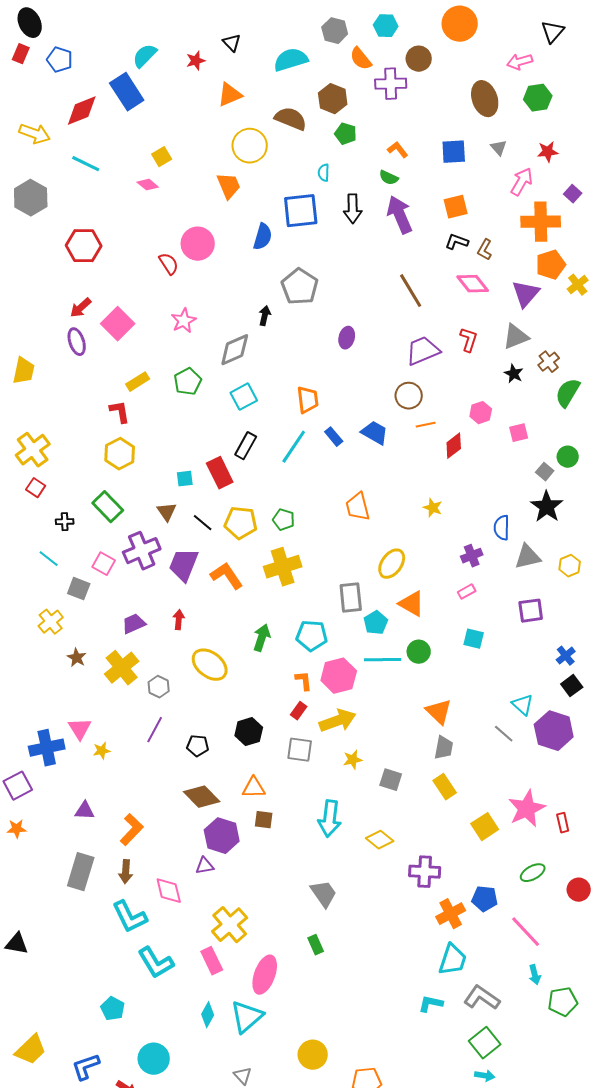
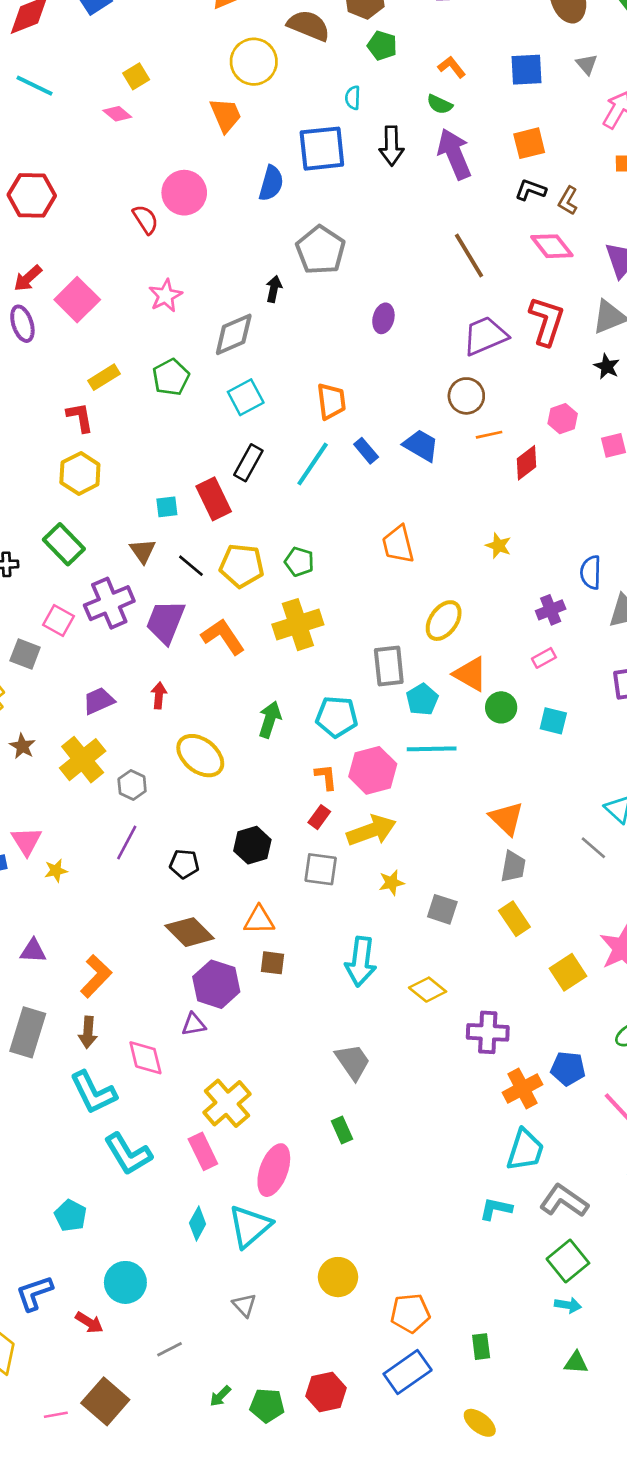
red L-shape: (469, 340) -> (547, 321), size x1.5
green circle: (419, 652) -> (501, 707), moved

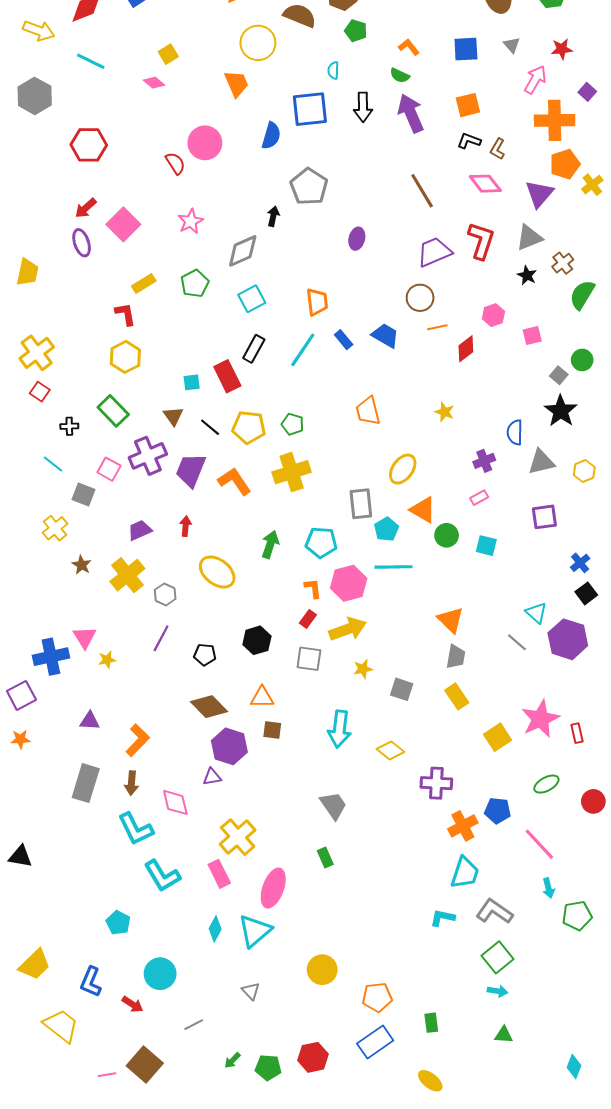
blue L-shape: (34, 1293) -> (91, 982), turned -48

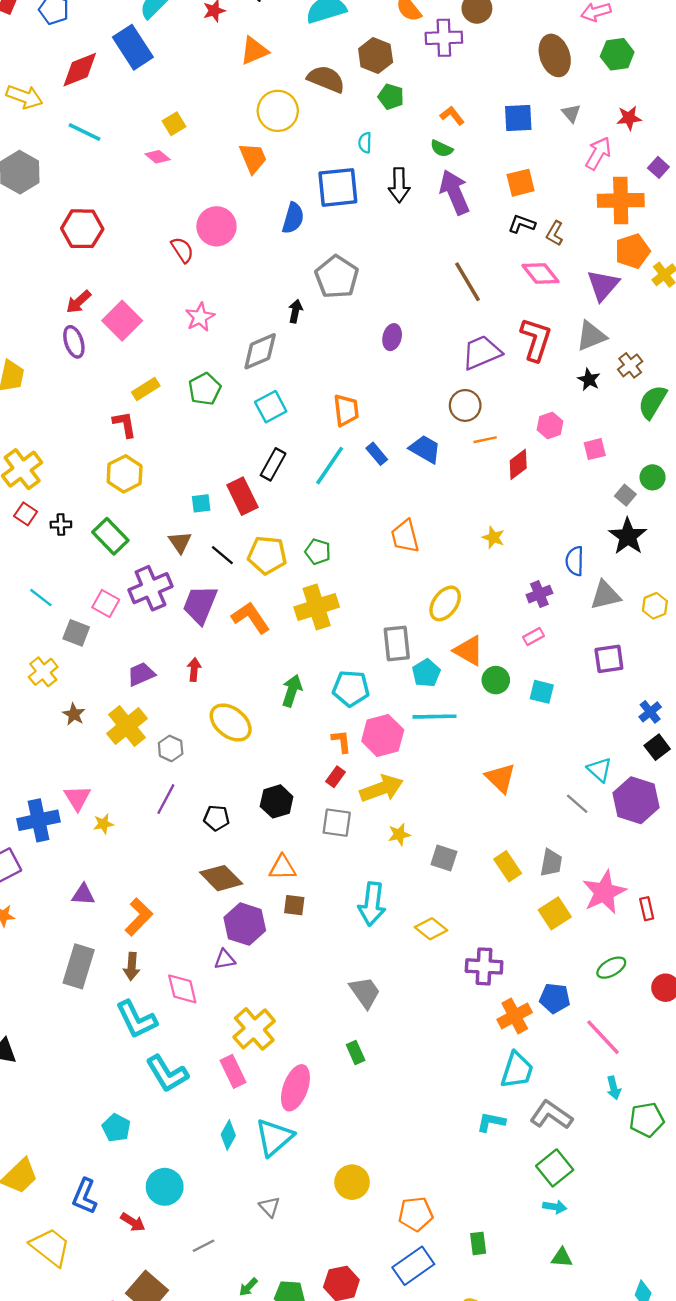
black cross: (69, 426) -> (61, 525), moved
gray trapezoid: (456, 657) -> (551, 863), moved

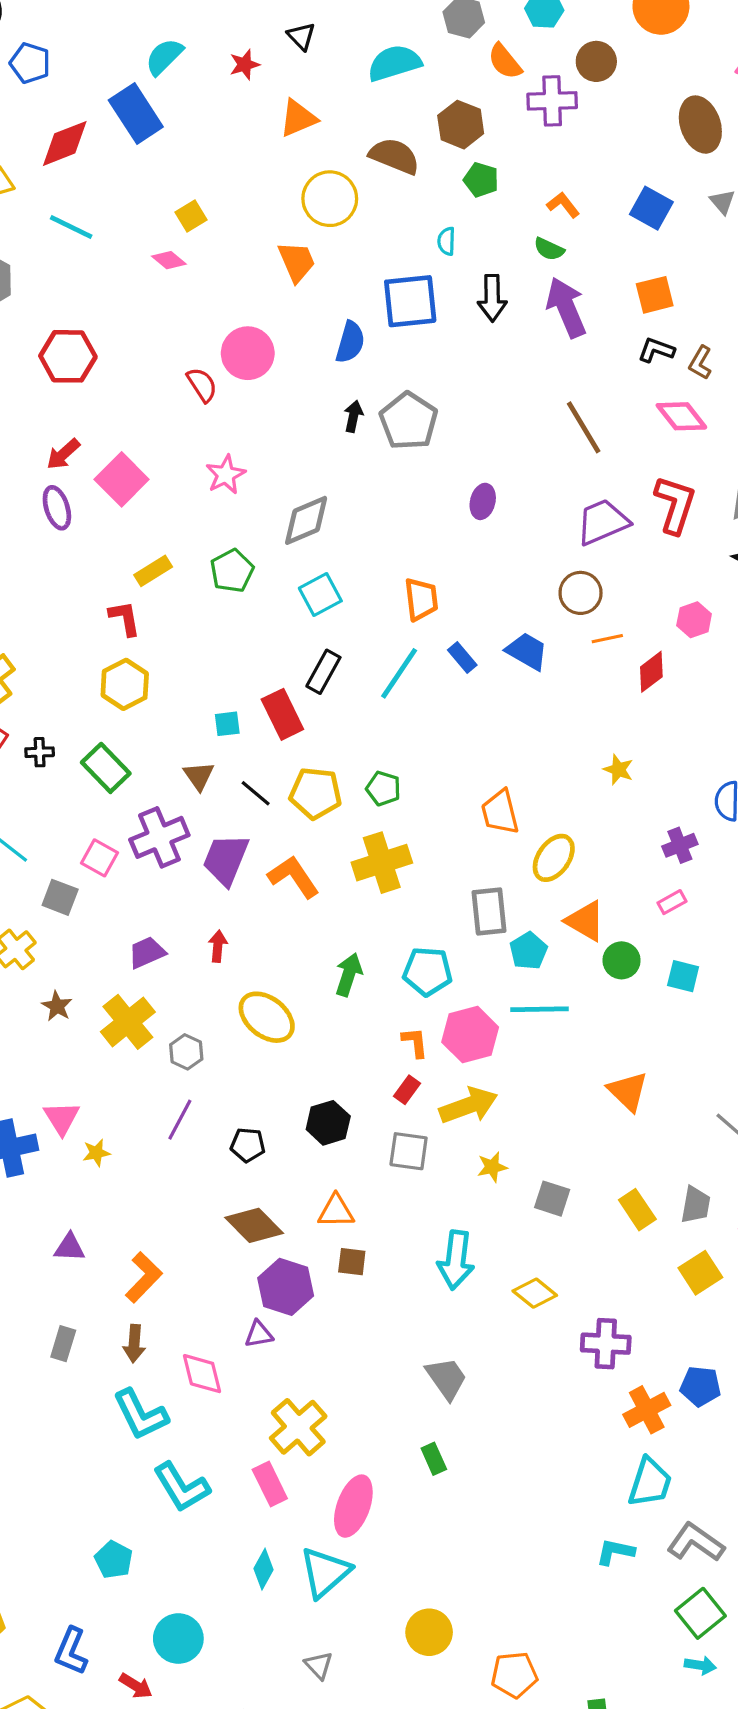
blue square: (518, 118) -> (651, 208), turned 32
black arrow: (295, 311) -> (353, 416), moved
orange trapezoid: (405, 536) -> (500, 812), moved
gray rectangle: (79, 966) -> (63, 1344), size x0.6

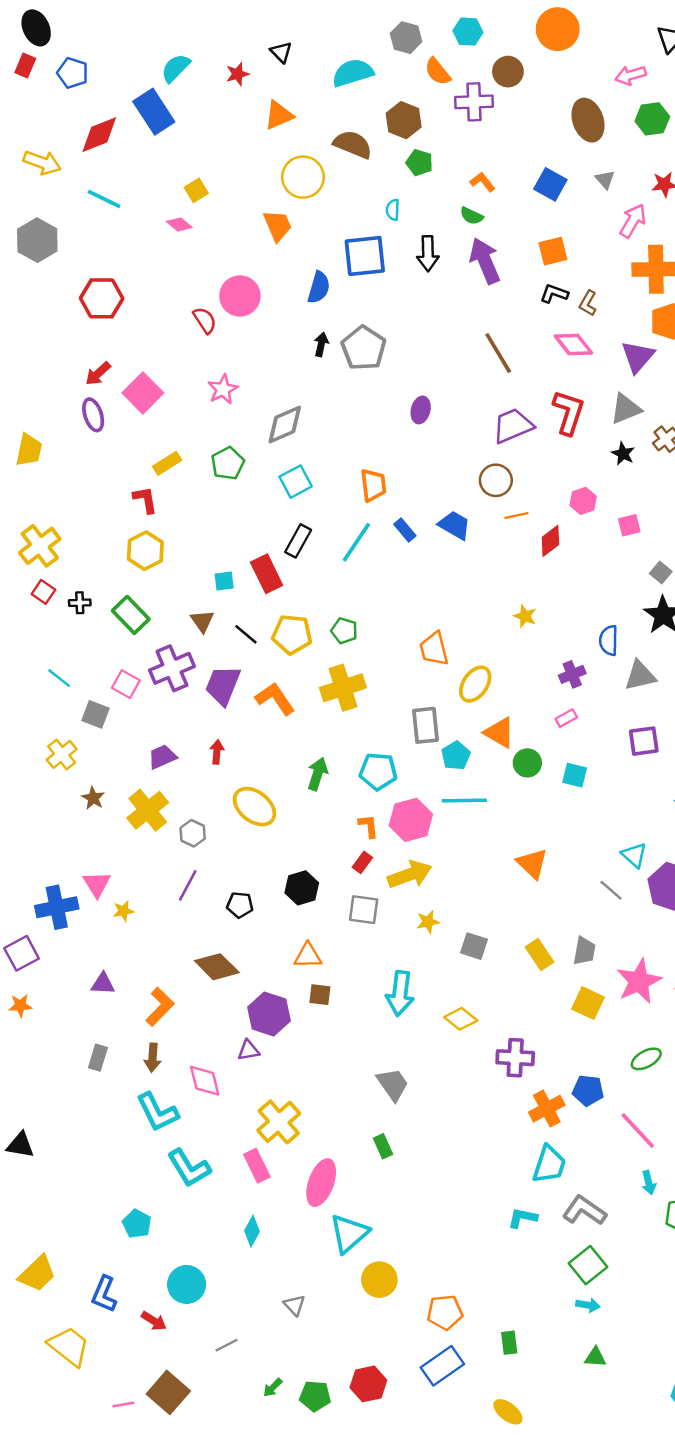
brown diamond: (254, 1225) -> (217, 967), moved
yellow square: (700, 1273) -> (588, 1003), turned -32
cyan triangle: (325, 1572) -> (349, 1234), moved

